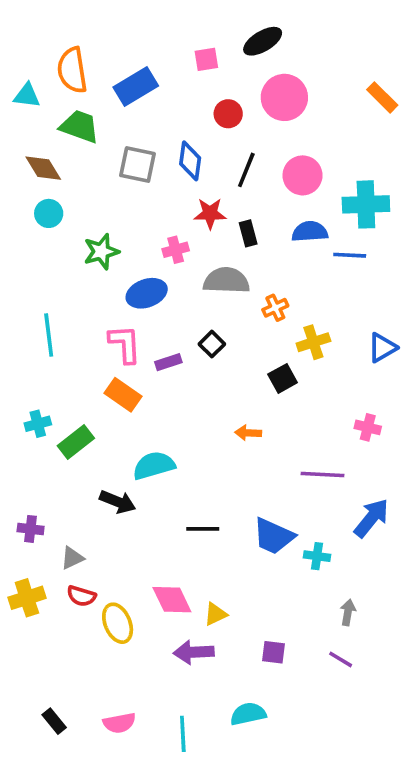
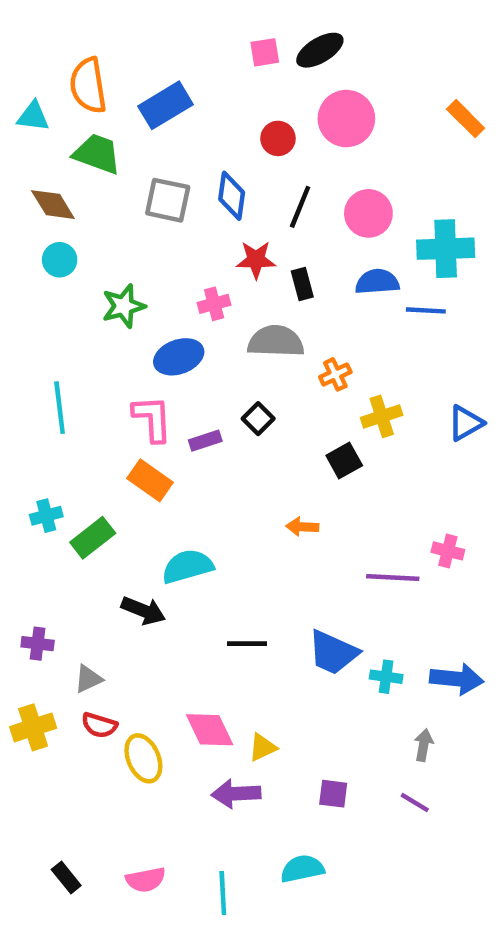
pink square: (206, 59) -> (265, 52), moved
pink cross: (368, 427) -> (448, 551), moved
blue arrow: (371, 518) -> (457, 679), moved, turned 57

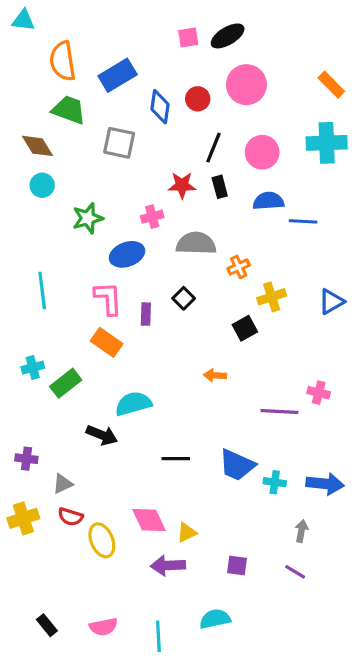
cyan triangle: (33, 116) -> (23, 20), moved
blue diamond: (232, 196) -> (160, 107), moved
cyan cross: (446, 249) -> (327, 143), moved
black rectangle: (302, 284) -> (220, 187), moved
purple rectangle: (205, 441) -> (146, 314), turned -70

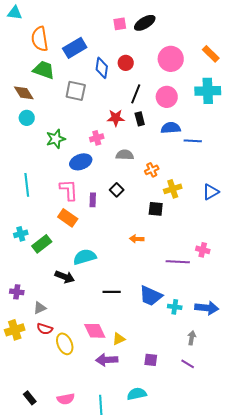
pink circle: (246, 85) -> (171, 59), moved
gray semicircle: (196, 243) -> (125, 155), size x0.7
black square: (245, 328) -> (156, 209), turned 35

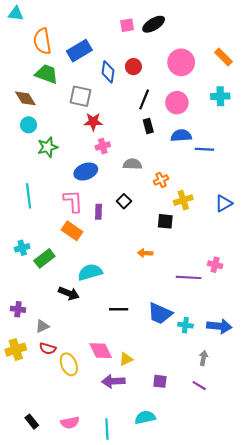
cyan cross: (208, 91) -> (220, 96), size x0.7
red star: (116, 118) -> (93, 122), moved
green star: (56, 139) -> (48, 147), moved

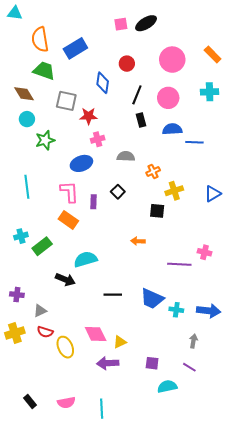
blue diamond: (108, 72) -> (103, 83), moved
gray square: (80, 96) -> (66, 101), moved
cyan semicircle: (145, 417) -> (167, 386), moved

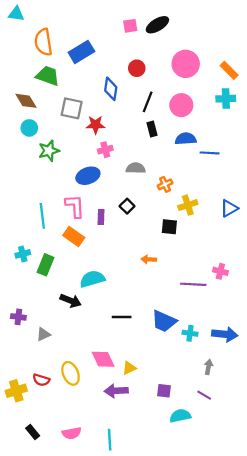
orange rectangle: (213, 54) -> (229, 70), moved
cyan line: (27, 187) -> (42, 216), moved
green rectangle: (42, 246) -> (46, 265), turned -30
red semicircle: (45, 332) -> (41, 380), moved
yellow cross: (15, 333) -> (16, 391), moved

